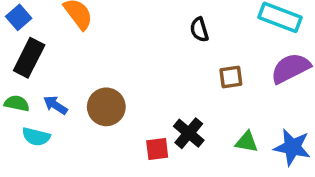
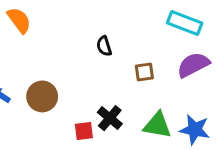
black semicircle: (199, 30) -> (104, 46), moved
green triangle: (247, 142) -> (157, 125), size x1.5

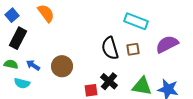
cyan rectangle: (185, 23) -> (136, 21), moved
black semicircle: (104, 46) -> (110, 48), moved, size x1.6

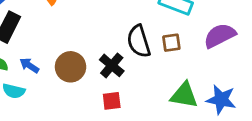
black cross: (109, 81) -> (112, 65), moved

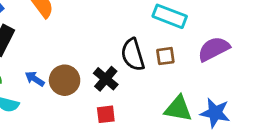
blue arrow: (29, 65) -> (35, 79), moved

